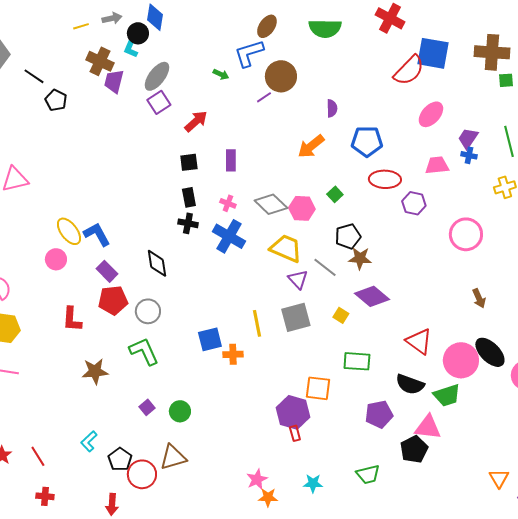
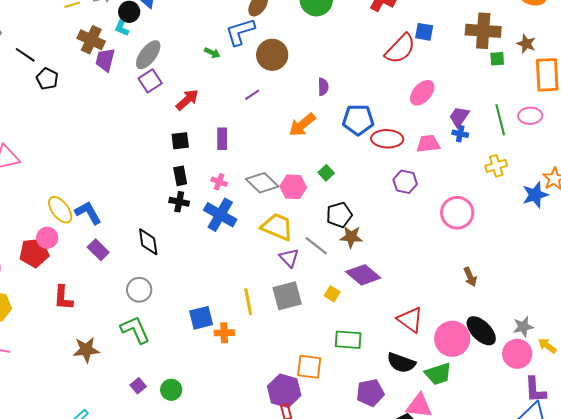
blue square: (433, 53) -> (424, 32), size x0.6
purple line: (264, 97) -> (252, 95), moved
red ellipse: (385, 179) -> (387, 139), moved
red pentagon: (113, 300) -> (34, 253), moved

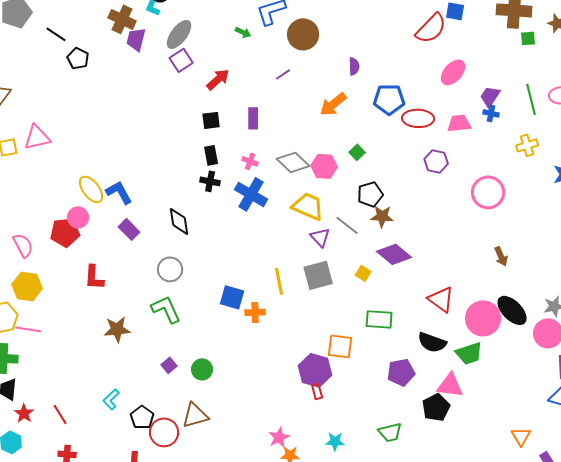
blue square: (201, 318) -> (232, 297), turned 30

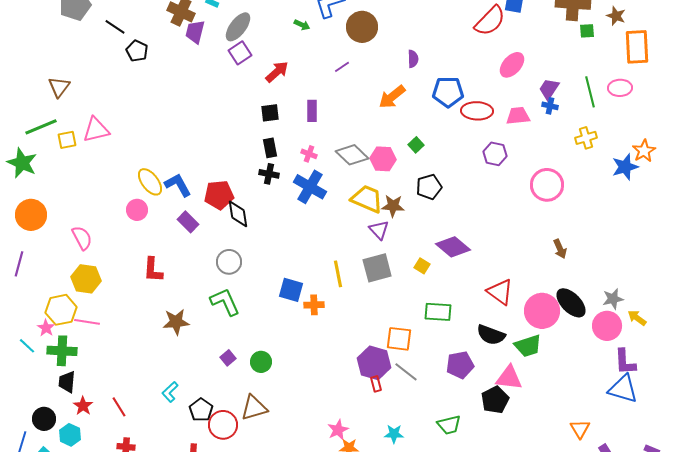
brown star: (382, 216) -> (393, 206), moved
gray line: (347, 225) -> (406, 372), moved
red pentagon: (65, 232) -> (219, 195), moved

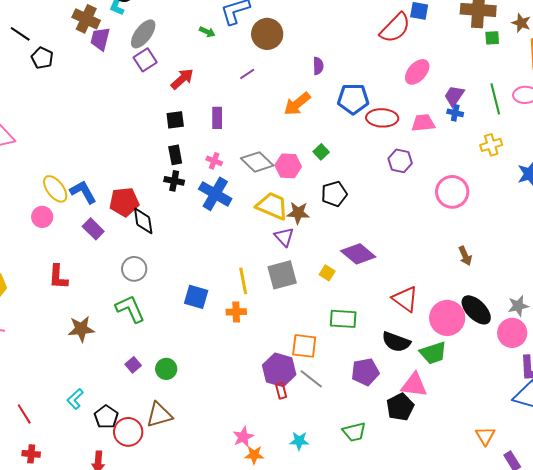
orange cross: (314, 305) -> (236, 312), moved

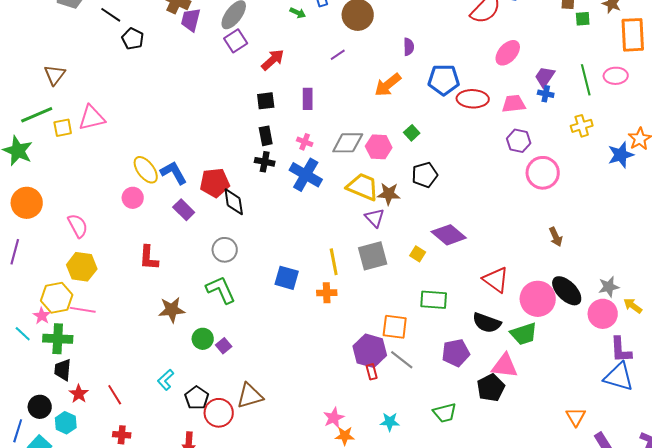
purple hexagon: (400, 161) -> (519, 141), moved
gray diamond: (257, 162) -> (348, 143), turned -44
green circle: (166, 369) -> (203, 339), moved

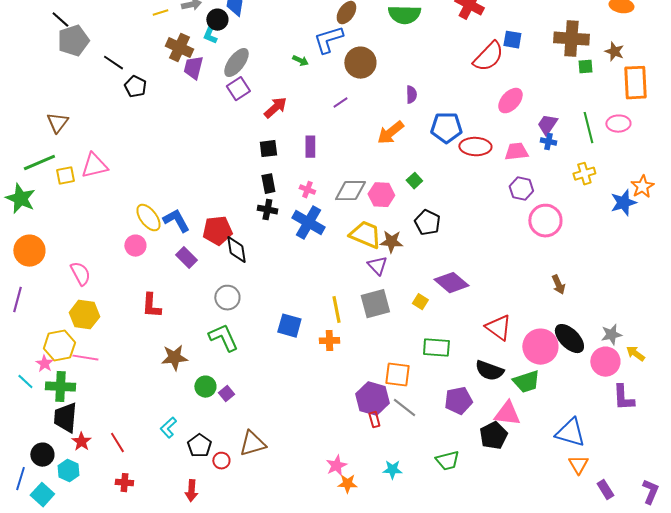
black pentagon: (425, 175) -> (427, 223), turned -30
black trapezoid: (63, 370) -> (65, 418), size x1.4
blue triangle: (619, 377) -> (570, 433), moved
red circle: (219, 413) -> (221, 461), size x0.6

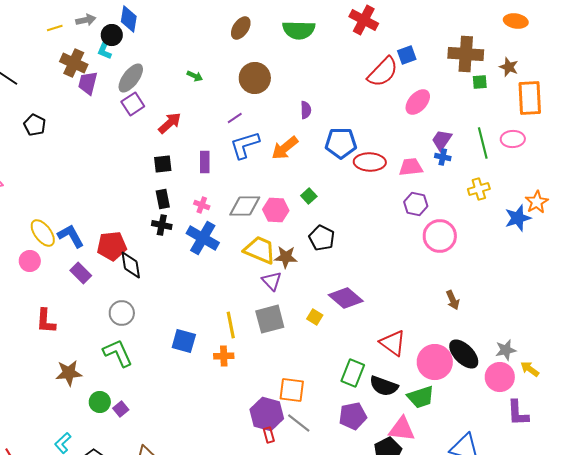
blue L-shape: (328, 40) -> (245, 145), moved
blue square: (512, 40) -> (407, 55), turned -30
black pentagon: (135, 87) -> (35, 125), moved
pink ellipse: (510, 101) -> (418, 102), moved
green rectangle: (436, 348) -> (353, 373), moved, turned -72

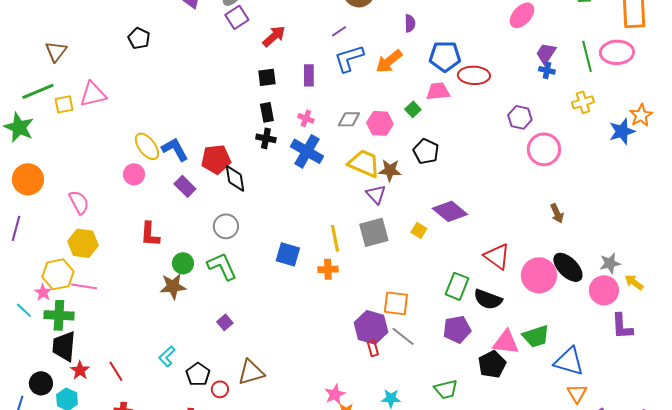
pink ellipse: (513, 139) -> (617, 52), size x1.4
pink trapezoid: (411, 167) -> (438, 91), moved
gray diamond: (245, 206) -> (349, 119), size x0.7
green trapezoid: (421, 397) -> (536, 336), moved
green circle: (100, 402) -> (183, 263), moved

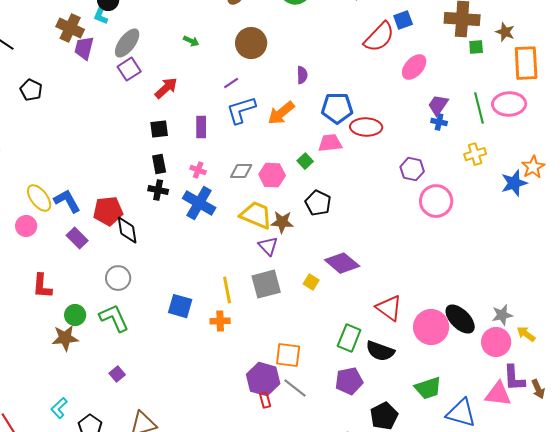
brown arrow: (557, 213) -> (538, 389), moved
pink triangle: (506, 342) -> (498, 394), moved

